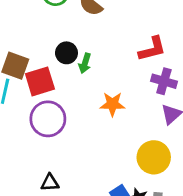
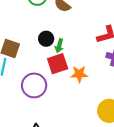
red square: (40, 81) -> (58, 64), moved

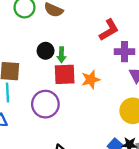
red square: (58, 64) -> (65, 74), turned 30

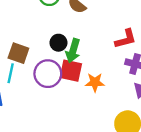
green arrow: (61, 55) -> (73, 51), size x1.5
purple circle: (45, 104) -> (48, 74), moved

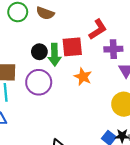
red square: (71, 71) -> (72, 47), moved
orange star: (95, 82) -> (83, 77), turned -30

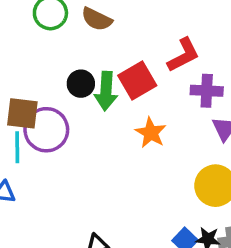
red square: (72, 47) -> (137, 80), turned -30
purple circle: (39, 82) -> (46, 130), moved

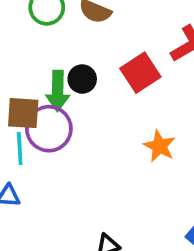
green arrow: (106, 91) -> (58, 91), moved
orange star: (151, 133) -> (159, 146), moved

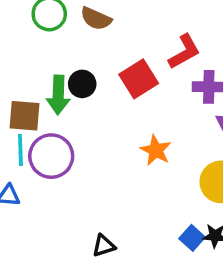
purple circle: (49, 129) -> (51, 156), moved

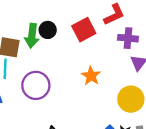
purple circle: (51, 156) -> (36, 85), moved

